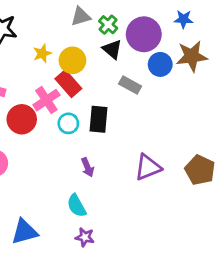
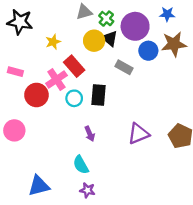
yellow circle: (72, 60) -> (94, 41), moved

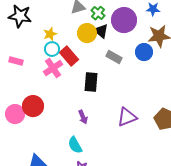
blue circle: (148, 51) -> (144, 52), moved
red circle: (36, 95) -> (33, 106), moved
cyan circle: (74, 98) -> (52, 49), moved

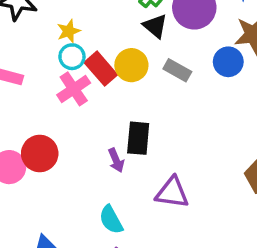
yellow circle: (87, 33) -> (131, 65), moved
black rectangle: (91, 82) -> (138, 138), moved
purple arrow: (83, 117) -> (116, 160), moved
purple triangle: (127, 117) -> (172, 193), moved, turned 30

